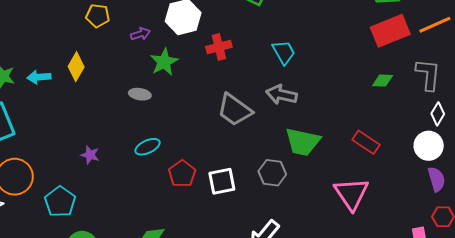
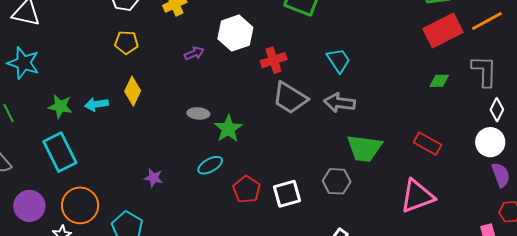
yellow pentagon: (98, 16) -> (126, 42), moved
green star: (164, 62) -> (228, 129), moved
gray trapezoid: (235, 110) -> (290, 98), moved
pink triangle: (352, 194) -> (417, 196), turned 48

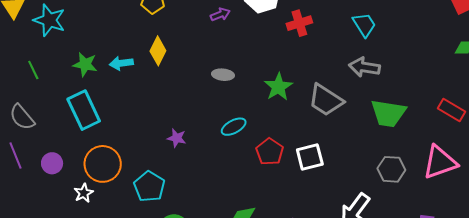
gray trapezoid: (290, 98) -> (326, 100), moved
green star: (228, 129) -> (278, 87), moved
gray hexagon: (337, 181) -> (391, 169), moved
purple circle: (29, 206) -> (52, 163), size x0.7

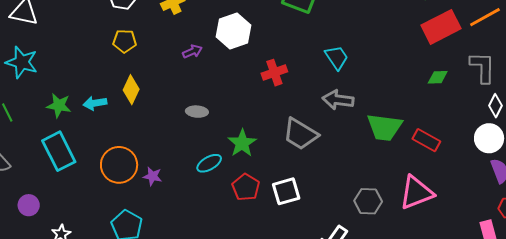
red cross: (299, 23) -> (274, 73), moved
green star: (278, 87) -> (242, 143), moved
green trapezoid: (388, 113) -> (385, 127), moved
orange circle: (103, 164) -> (119, 165), moved

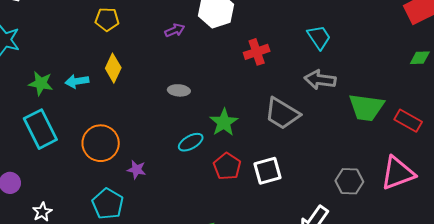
purple star: (153, 176) -> (136, 170), moved

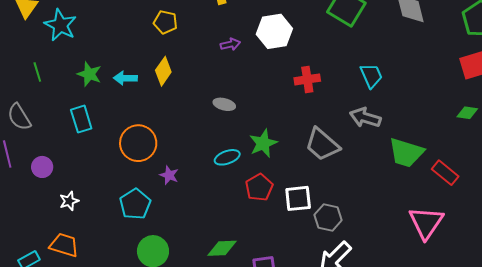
cyan rectangle: (40, 129) -> (81, 119), size x0.7
pink triangle: (398, 173) -> (426, 223), turned -45
gray hexagon: (349, 181) -> (328, 217), moved

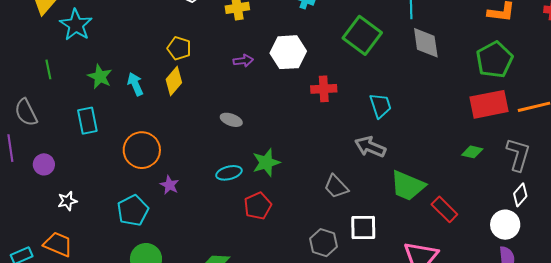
yellow pentagon: (165, 22) -> (179, 48), moved
cyan arrow: (125, 78) -> (135, 84), turned 60
red cross: (307, 79) -> (324, 89), moved
gray trapezoid: (322, 144) -> (336, 187), moved, size x0.7
white square: (298, 198) -> (363, 227), moved

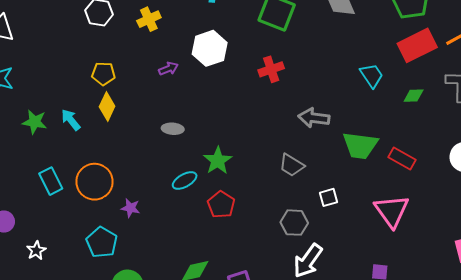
red cross: (324, 89) -> (271, 69), moved
cyan trapezoid: (380, 106) -> (372, 75), moved
cyan rectangle: (87, 121) -> (51, 181), moved
white square: (363, 227) -> (329, 197), size x0.7

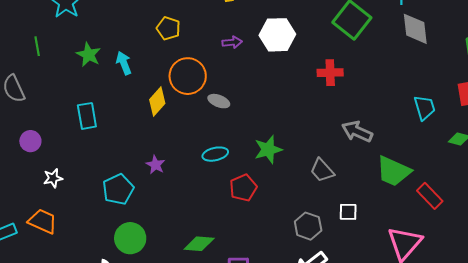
yellow diamond: (107, 106) -> (157, 101), moved
green star: (218, 161) -> (268, 150), moved
orange circle: (94, 182) -> (188, 76), moved

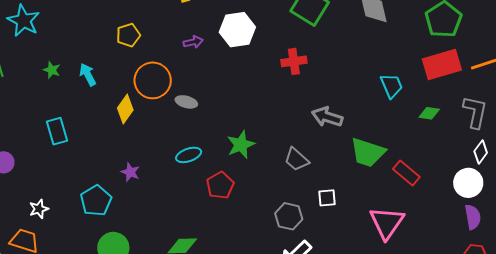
yellow pentagon: (168, 28) -> (128, 35), turned -30
green star: (89, 55) -> (52, 70), size x0.7
white star: (53, 178) -> (39, 209), moved

